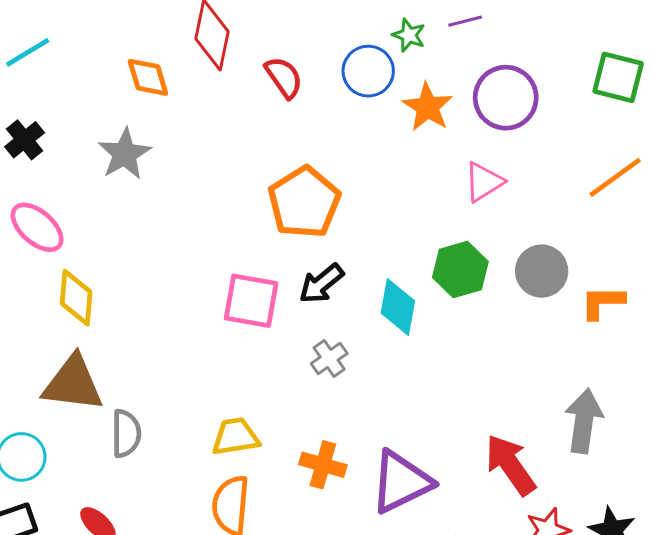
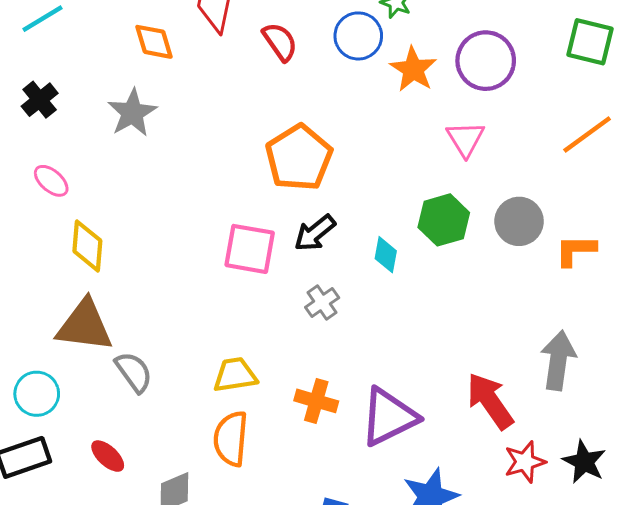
pink triangle: (484, 182) -> (465, 139), turned -30
pink ellipse: (37, 227) -> (51, 181), size x0.7
cyan diamond: (398, 307) -> (386, 255), size x0.7
gray semicircle: (126, 434) -> (134, 372), turned -36

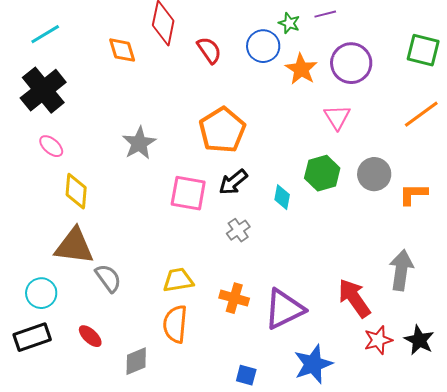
black cross: (40, 100) -> (43, 90), size x1.8
gray star: (132, 113) -> (139, 143), moved

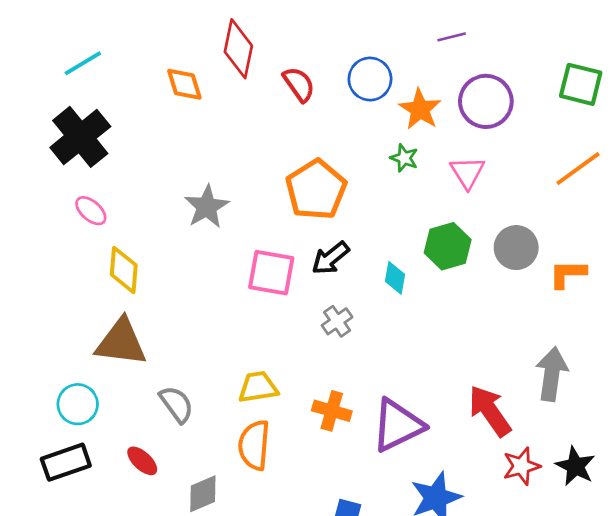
green star: (289, 23) -> (404, 158), moved
gray semicircle: (108, 278) -> (176, 404), moved

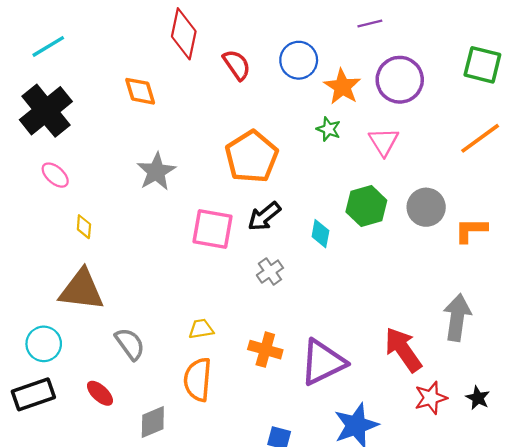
orange diamond: (184, 84) -> (140, 91), moved
yellow diamond: (124, 270) -> (84, 227), size x0.6
yellow trapezoid: (258, 387) -> (201, 329), size x0.7
black star: (575, 466) -> (478, 398), size x0.7

